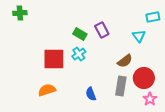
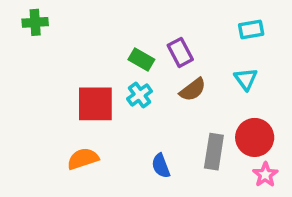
cyan rectangle: (153, 17) -> (251, 29), moved
cyan triangle: (139, 36) -> (246, 79), moved
brown semicircle: (125, 61) -> (193, 90), moved

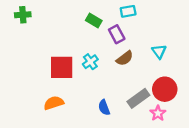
cyan rectangle: (251, 29) -> (128, 11), moved
green rectangle: (141, 60) -> (94, 21), moved
gray rectangle: (214, 152) -> (138, 98), turned 45
pink star: (265, 175) -> (158, 113), moved

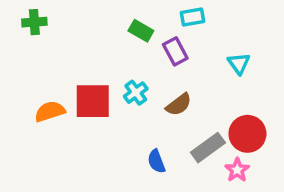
cyan triangle: (159, 51) -> (239, 63), moved
brown semicircle: (125, 58) -> (179, 105), moved
orange semicircle: (54, 103) -> (50, 111), moved

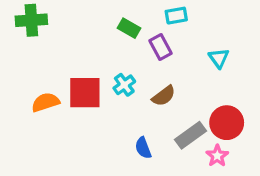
green cross: (34, 22) -> (31, 20), size x1.4

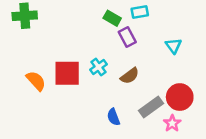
green rectangle: (129, 28) -> (112, 18), moved
orange semicircle: (46, 102) -> (36, 81), turned 65

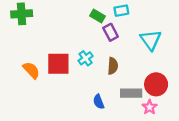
cyan triangle: (173, 46) -> (151, 40), size x1.5
brown semicircle: (130, 76) -> (113, 66), turned -49
gray rectangle: (151, 107) -> (131, 93), turned 36

